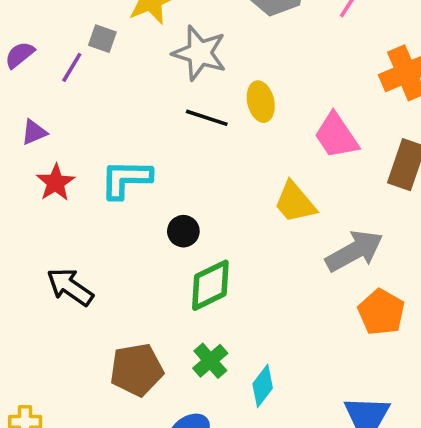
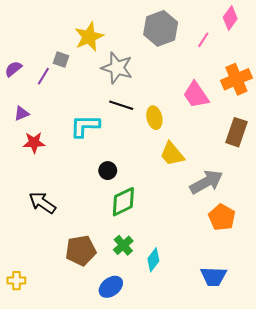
yellow ellipse: (261, 102) -> (154, 118), moved
pink trapezoid: (336, 136) -> (196, 95), moved
cyan L-shape: (126, 179) -> (85, 126), moved
red star: (56, 183) -> (34, 143), turned 30

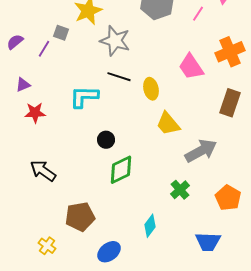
orange pentagon: (222, 217) -> (228, 198), moved
green cross: (123, 245) -> (180, 190), moved
yellow cross: (16, 281) -> (47, 246), moved, turned 36

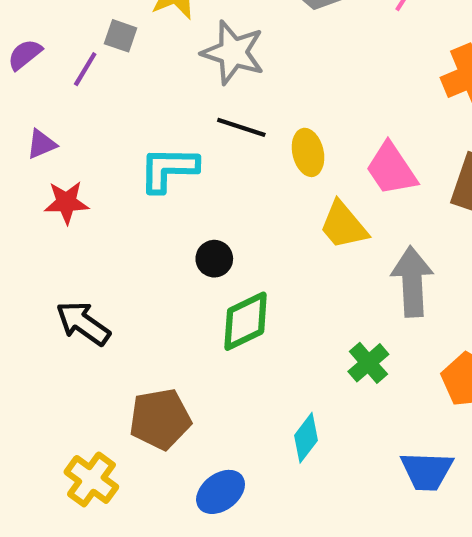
pink trapezoid: (191, 67) -> (391, 169), moved
gray arrow: (201, 151) -> (412, 282), turned -64
yellow cross: (47, 246) -> (91, 479), size x1.4

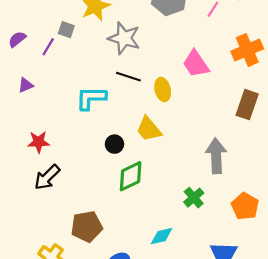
pink trapezoid: (391, 169) -> (196, 64), moved
red star: (66, 202) -> (39, 142), moved
yellow trapezoid: (343, 225) -> (149, 129), moved
black arrow: (83, 323) -> (47, 177), turned -80
cyan diamond: (306, 438) -> (162, 236), turned 40

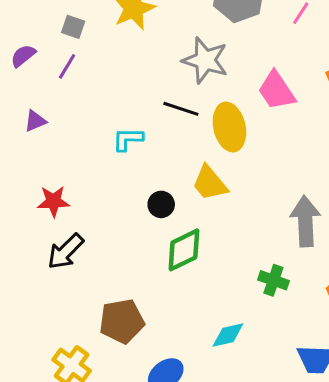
gray square: (66, 30) -> (73, 27), moved
gray star: (124, 38) -> (205, 60), moved
yellow ellipse: (163, 90) -> (229, 127), size x1.4
cyan L-shape: (91, 98) -> (128, 139), size x0.7
green cross: (194, 198) -> (273, 280), turned -30

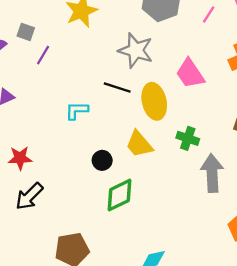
gray square: (73, 27) -> (26, 32), moved
purple line: (67, 66) -> (43, 55), moved
green cross: (273, 280) -> (188, 138), moved

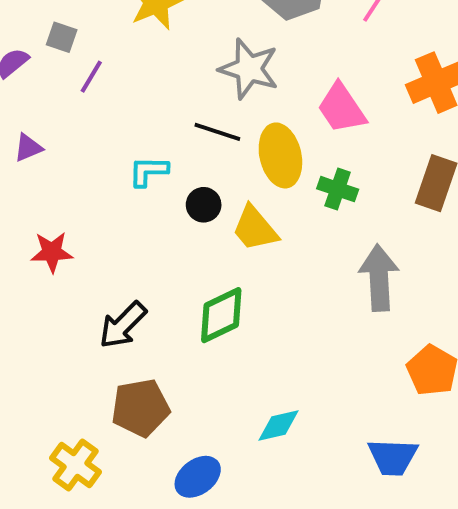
green cross: (188, 138) -> (338, 189), moved
black circle: (102, 160) -> (204, 205), moved
black arrow: (29, 196) -> (123, 325), moved

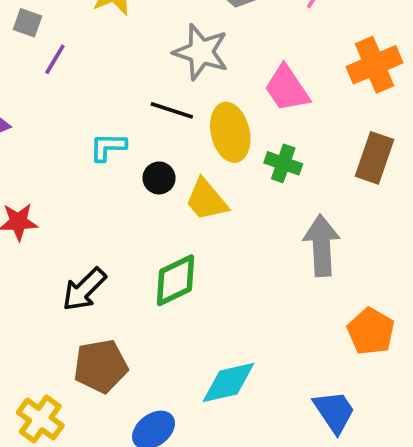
cyan diamond: (278, 426) -> (228, 383), size x1.4
blue trapezoid: (393, 457) -> (334, 412), turned -126

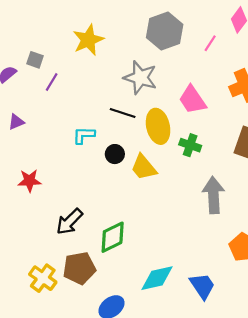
green diamond: (175, 280) -> (113, 237), moved
blue trapezoid: (334, 412) -> (202, 286), moved
yellow cross: (40, 419) -> (43, 278), moved

